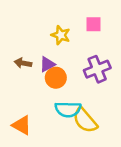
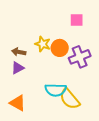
yellow star: (61, 35) -> (43, 44), moved
purple triangle: (47, 64) -> (18, 68), moved
orange circle: (56, 78) -> (60, 48), moved

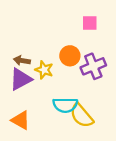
yellow star: (43, 44) -> (44, 70), moved
purple triangle: (18, 68) -> (21, 79), size x1.5

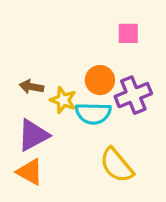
purple triangle: (21, 79) -> (33, 135), moved
cyan semicircle: (65, 105) -> (93, 113), moved

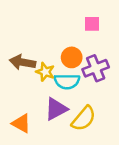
brown arrow: (31, 87) -> (23, 62), size x1.5
purple triangle: (33, 135) -> (56, 109), moved
yellow semicircle: (117, 165) -> (84, 119), turned -100

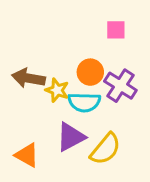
purple cross: (96, 68) -> (120, 86), turned -35

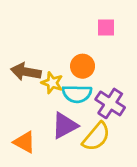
purple cross: (120, 86) -> (110, 103), moved

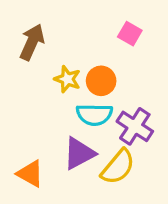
pink square: (106, 27) -> (130, 34), turned 30
brown arrow: (26, 72) -> (32, 42), moved, turned 104
yellow star: (52, 83) -> (67, 79), moved

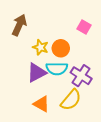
pink square: (130, 34) -> (84, 27), moved
purple triangle: (79, 153) -> (36, 73), moved
orange triangle: (30, 174) -> (42, 104), moved

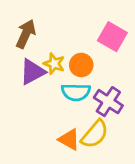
pink square: (84, 27) -> (112, 37), size x1.5
purple triangle: (36, 73) -> (32, 72), moved
orange triangle: (42, 104) -> (69, 139), moved

